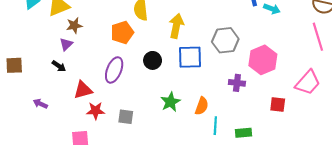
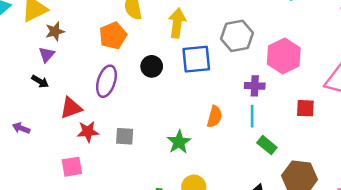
green star: (170, 102) -> (179, 142), moved
cyan line: (215, 126) -> (252, 116), moved
green rectangle: (243, 133) -> (267, 145), turned 49

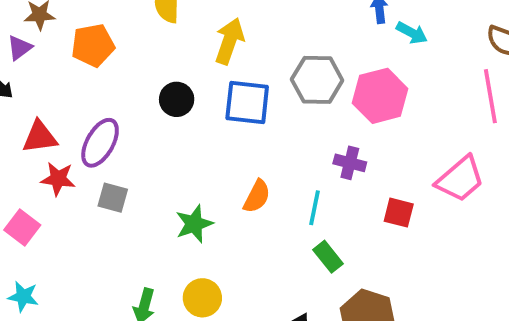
orange pentagon: (113, 36) -> (93, 45), moved
pink hexagon: (284, 56) -> (380, 96), moved
purple ellipse: (106, 81) -> (100, 143), moved
purple cross: (255, 86) -> (350, 163), moved
pink square: (72, 167) -> (22, 227), turned 35

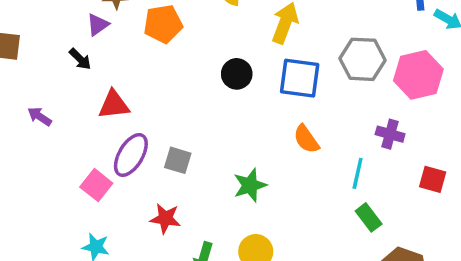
purple ellipse: (100, 143) -> (131, 155), moved
red star: (58, 179) -> (165, 218), moved
orange semicircle: (257, 196) -> (306, 139), moved, turned 116

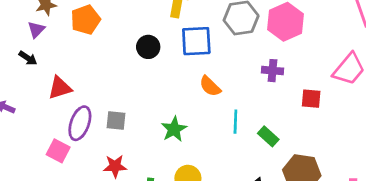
cyan line: (358, 173) -> (235, 122), moved

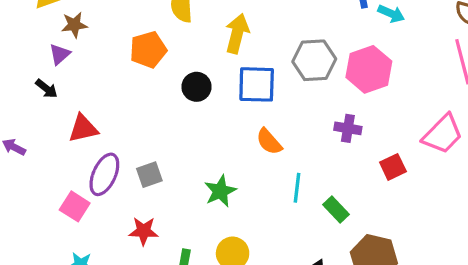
orange pentagon: (85, 20) -> (148, 50), moved
red square: (311, 99) -> (393, 167), turned -35
gray square: (116, 121) -> (149, 175), turned -30

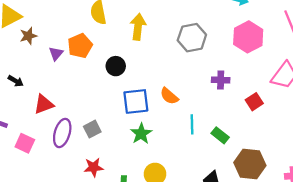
purple triangle: (60, 54) -> (56, 54), moved
pink hexagon: (369, 69) -> (248, 37), moved
blue square: (257, 84) -> (136, 101), moved
pink square: (75, 206) -> (25, 143), moved

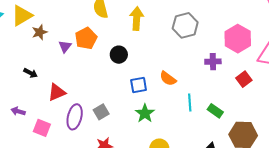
pink hexagon: (248, 37) -> (238, 39), moved
blue square: (136, 101) -> (139, 85), size x0.7

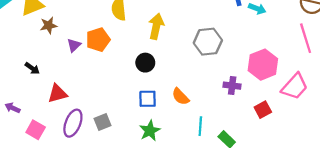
black circle: (119, 55) -> (145, 63), moved

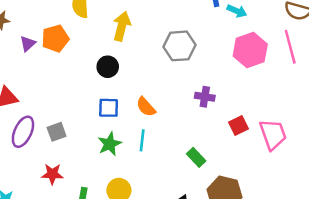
pink hexagon: (263, 65) -> (250, 50), moved
pink trapezoid: (295, 87) -> (273, 134), moved, turned -64
cyan line: (200, 126) -> (142, 140), moved

